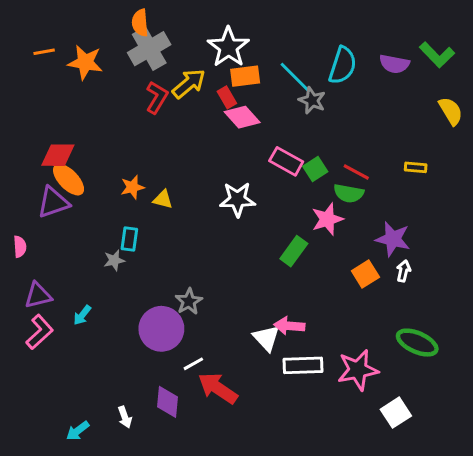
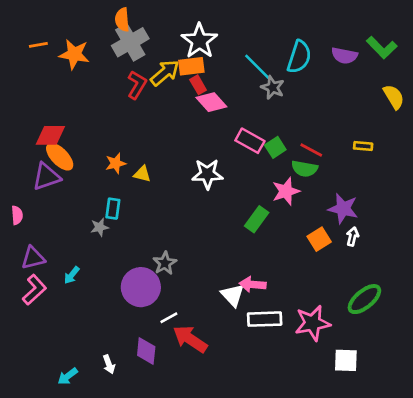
orange rectangle: (245, 76) -> (191, 66), moved
green ellipse: (417, 343) -> (364, 299), turned -64
white square: (396, 413) -> (346, 360), turned 35

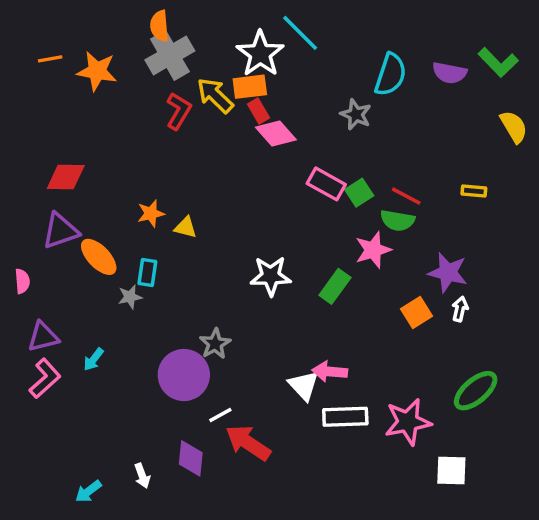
cyan line: (258, 68) -> (300, 33), moved
yellow arrow: (165, 73) -> (215, 95), turned -96
orange ellipse: (60, 157) -> (99, 257), moved
white star: (207, 174) -> (271, 276), moved

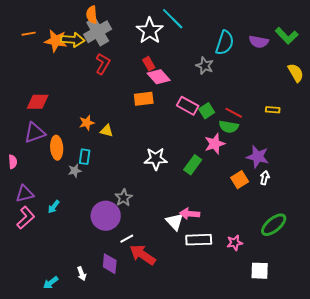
orange rectangle: (250, 87) -> (144, 99), moved
yellow arrow: (215, 95) -> (73, 40), moved, turned 140
orange ellipse: (99, 257) -> (57, 148), turned 40
pink star: (408, 422) -> (235, 243), size x0.6

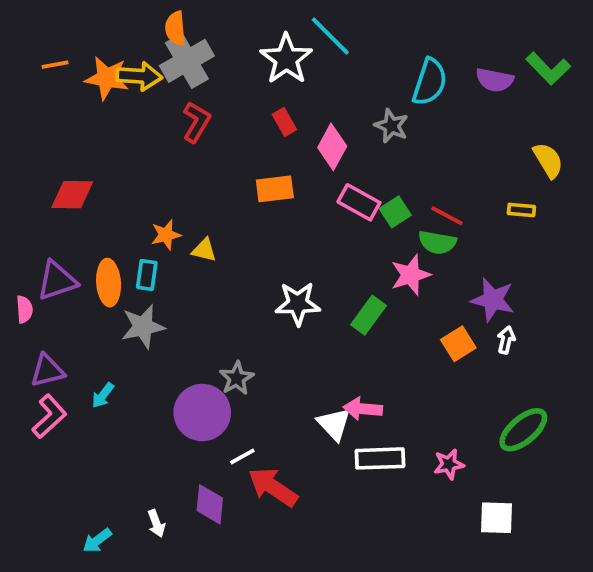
yellow semicircle: (296, 73) -> (548, 160), moved
pink diamond: (159, 77) -> (332, 147), moved, turned 70
purple triangle: (35, 133) -> (57, 281), moved
cyan rectangle: (85, 157) -> (147, 275), moved
gray star: (75, 171) -> (143, 327), size x1.6

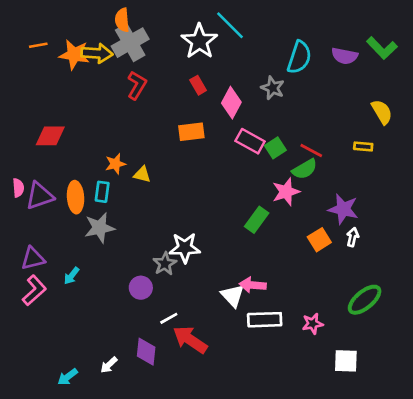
green semicircle: (437, 242) -> (305, 169), turned -40
white star: (298, 304) -> (185, 248), moved
pink semicircle: (24, 309) -> (18, 188), moved
purple circle: (202, 413) -> (141, 288), size x0.6
white arrow: (156, 523) -> (109, 365), turned 66

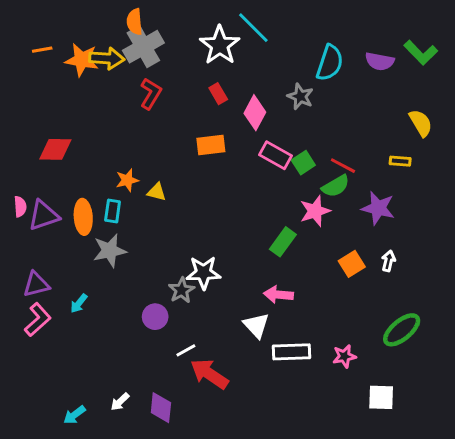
purple star: (343, 209) -> (378, 208), moved
pink arrow: (253, 285) -> (278, 295), moved
purple diamond: (146, 352) -> (161, 408), moved

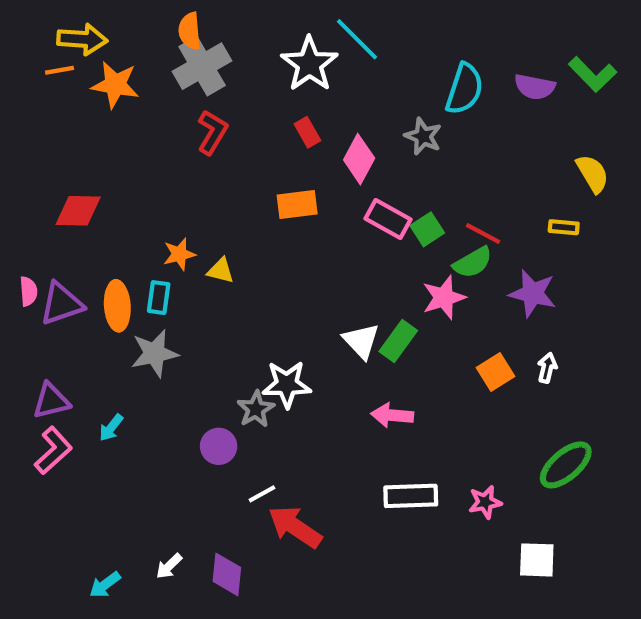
yellow arrow: (107, 58) -> (82, 39), moved
white triangle: (256, 325) -> (361, 341), moved

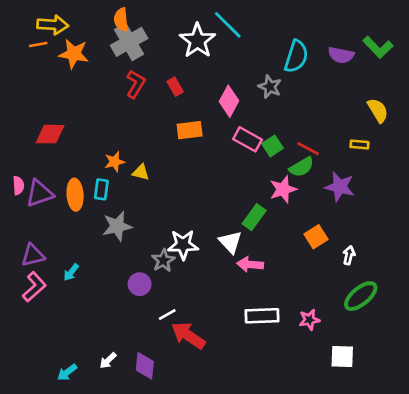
red rectangle: (307, 132) -> (175, 87), moved
white triangle: (361, 341) -> (230, 242), moved
gray star: (155, 353) -> (117, 226), moved
white arrow: (547, 368) -> (349, 255), moved

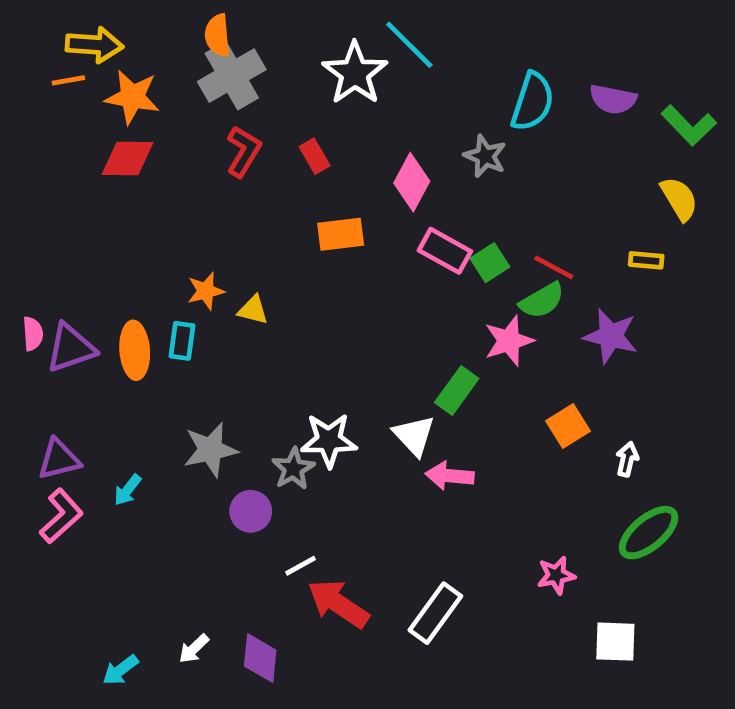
green L-shape: (378, 47) -> (689, 125), moved
red diamond: (50, 134) -> (128, 158), moved
gray star: (117, 226) -> (210, 450), moved
white rectangle: (262, 316) -> (435, 613), moved, turned -52

